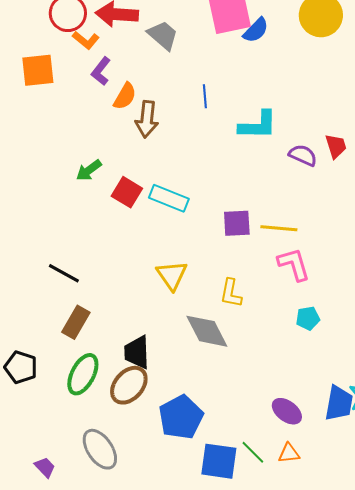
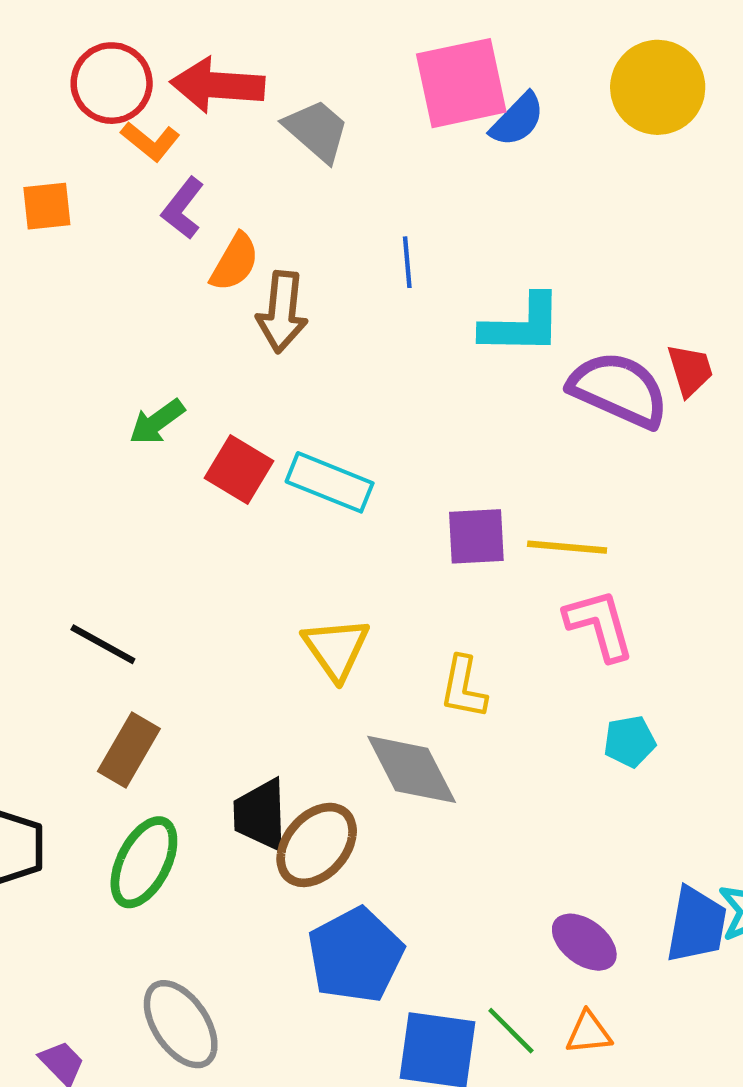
orange square: (38, 70) -> (47, 206), size x0.7
purple semicircle: (303, 155) -> (619, 390), size x1.6
brown ellipse: (129, 385) -> (317, 845), moved

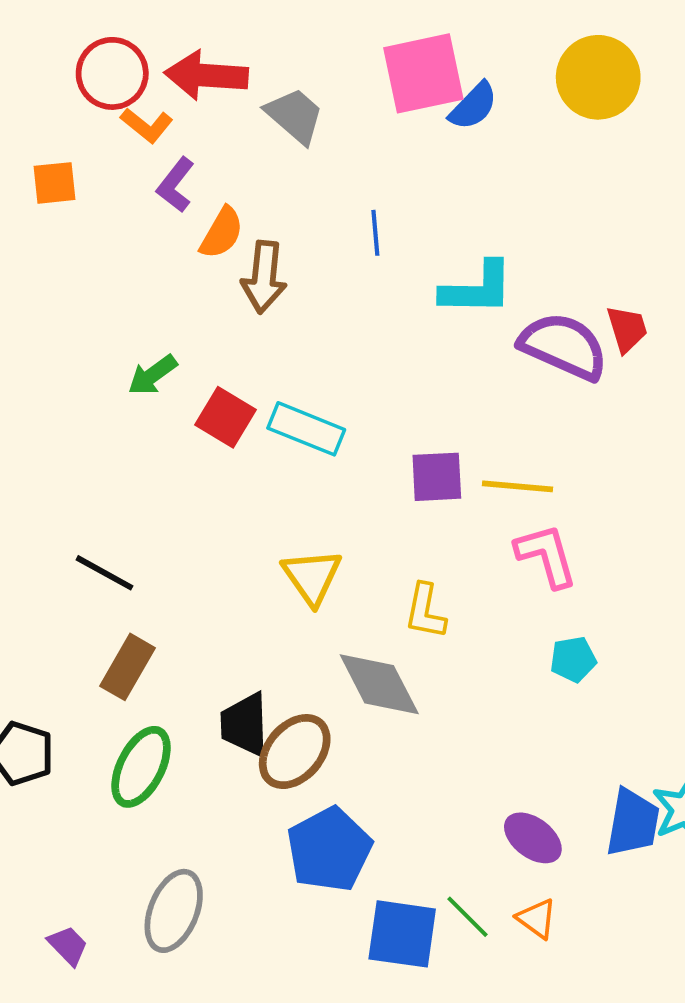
gray ellipse: (181, 1024) -> (174, 911), turned 56
orange triangle: (589, 1033) -> (537, 919), turned 42

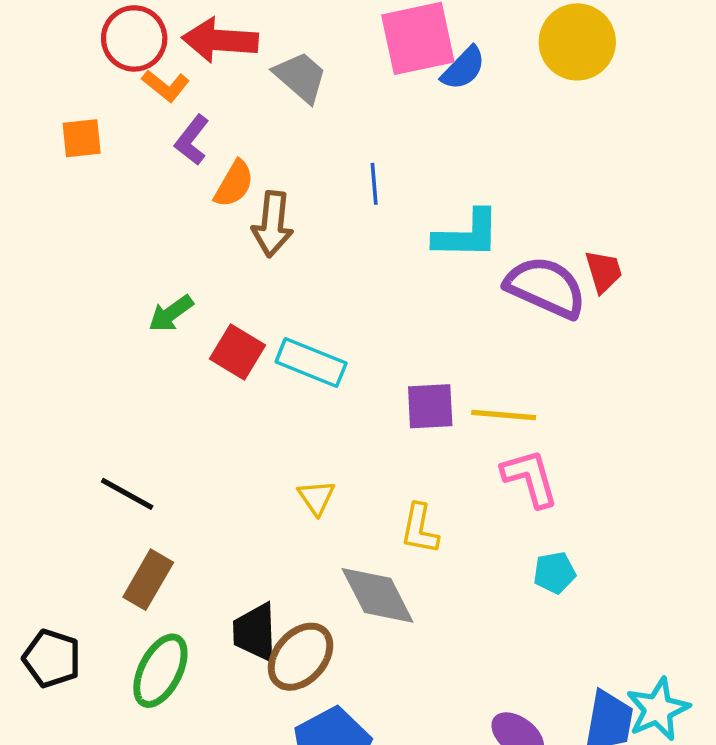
yellow triangle: (312, 577) -> (316, 497), size x0.7

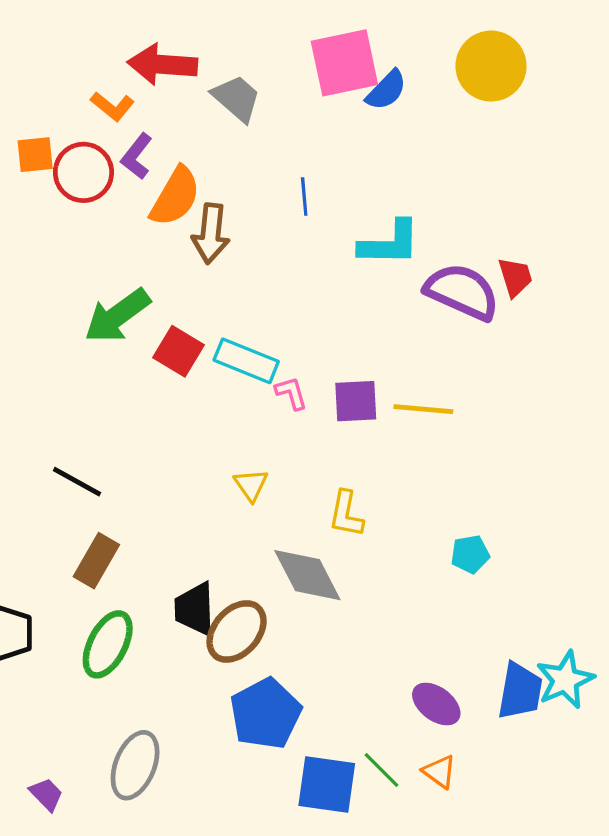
red circle: (134, 38) -> (83, 172), moved
orange semicircle: (234, 184) -> (175, 197), size x1.4
green arrow: (171, 313) -> (117, 316), size x1.6
pink L-shape: (530, 478) -> (291, 393), moved, size x0.6

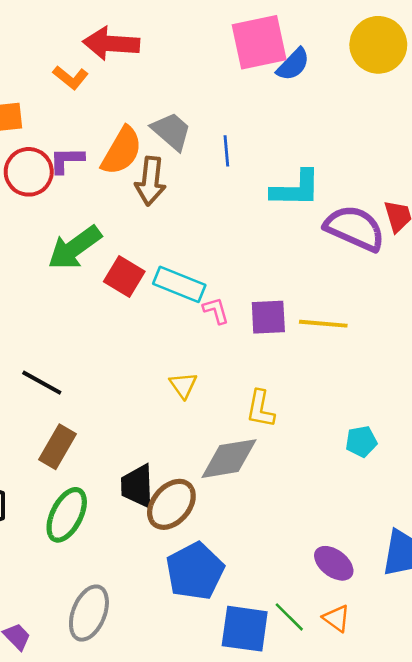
gray trapezoid: (237, 98) -> (171, 131), moved
purple L-shape: (137, 156) -> (67, 160), moved, turned 51
red circle: (83, 172) -> (29, 172), moved
gray diamond: (307, 575) -> (229, 459), turned -72

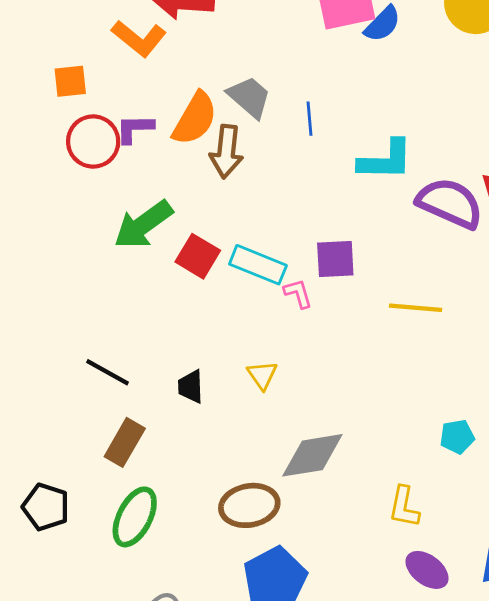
orange L-shape: (71, 78) -> (139, 38), size x1.4
purple square: (268, 317) -> (335, 259), moved
yellow L-shape: (260, 409) -> (404, 507), moved
black trapezoid: (137, 486) -> (191, 387), moved, size x0.7
brown ellipse: (171, 504) -> (249, 505), turned 39

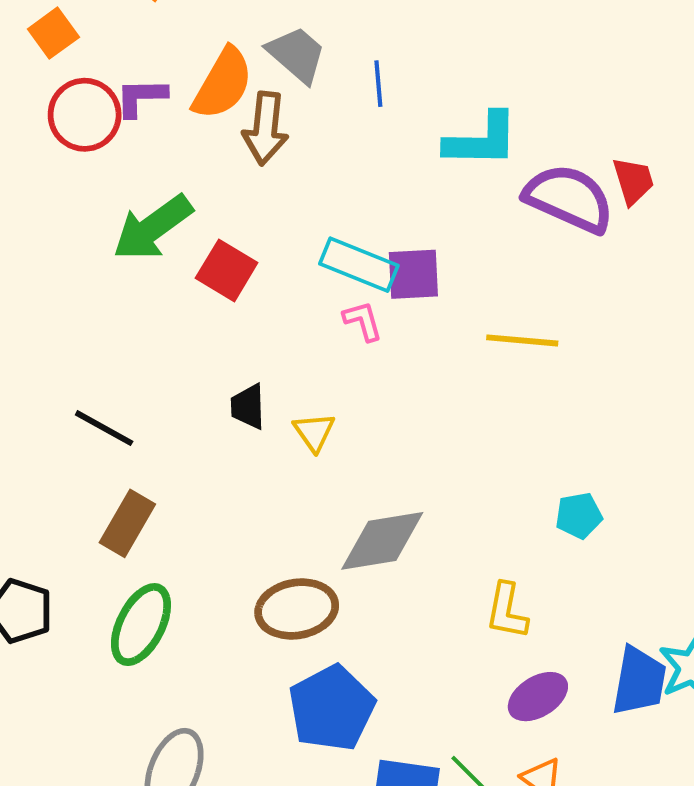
orange square: (70, 81) -> (53, 33), turned -30
cyan rectangle: (258, 265) -> (359, 265), moved
black trapezoid: (191, 387) -> (248, 407), moved
purple ellipse: (427, 570) -> (538, 697), turned -69

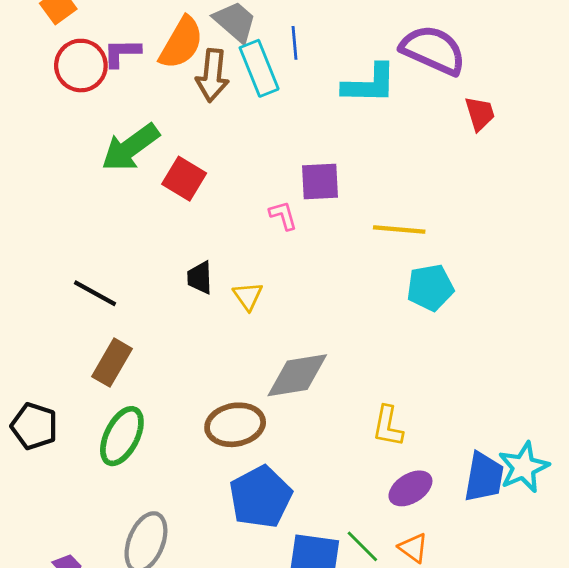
purple semicircle: (569, 198) -> (433, 50), moved
cyan rectangle: (359, 265) -> (259, 68), moved, turned 46
cyan pentagon: (579, 516) -> (430, 288), moved, size x1.4

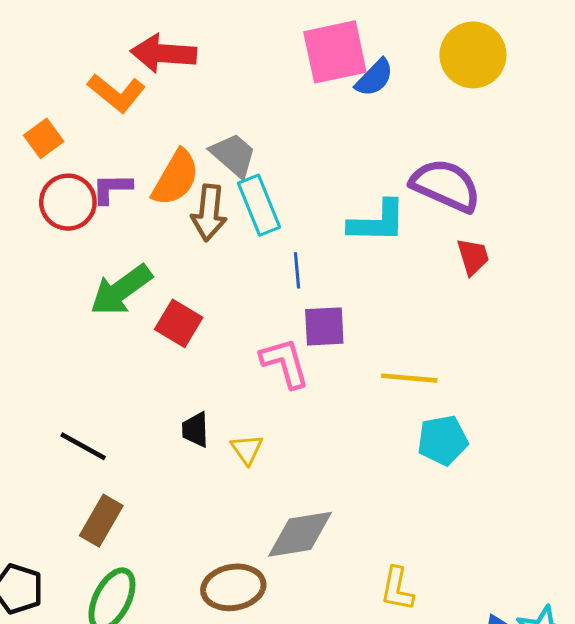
blue line: (294, 43) -> (297, 270), moved
red trapezoid: (480, 114) -> (473, 257), moved
pink L-shape: (283, 215) -> (285, 363), size x1.6

